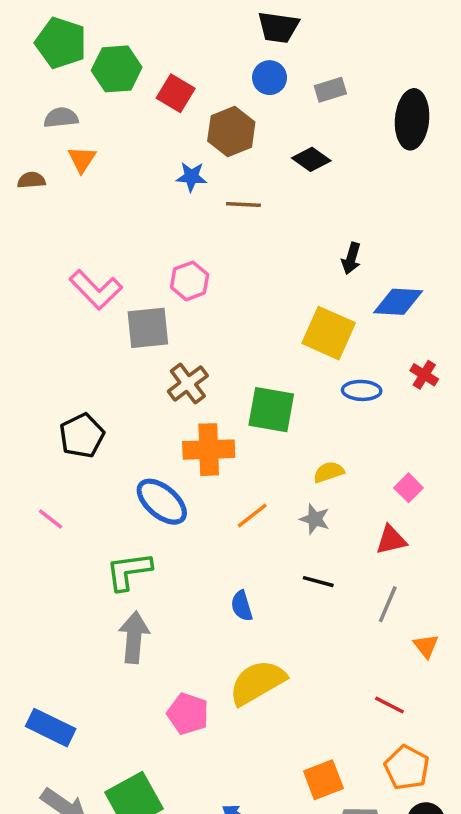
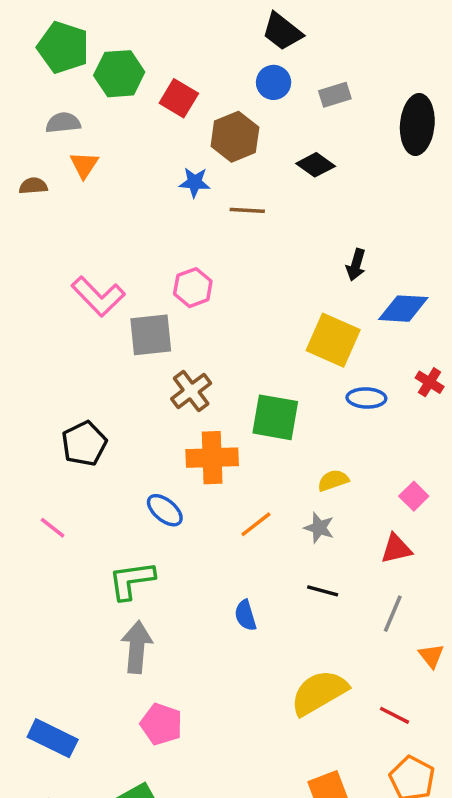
black trapezoid: (278, 27) -> (282, 32), turned 30
blue ellipse: (162, 502) -> (165, 510), size x0.7
yellow semicircle: (257, 682) -> (319, 693), moved
pink pentagon: (188, 714) -> (161, 724), moved

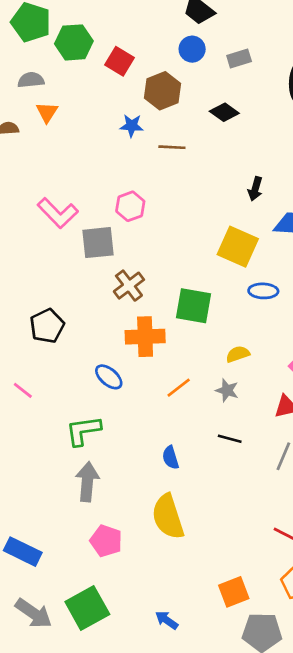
yellow semicircle: (319, 693) -> (168, 517), moved, turned -78

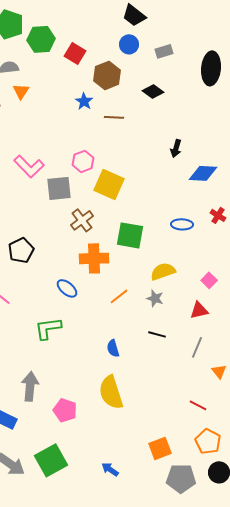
blue star: (132, 126) -> (84, 101), turned 30
yellow square: (238, 247) -> (109, 184), moved
yellow semicircle: (238, 354) -> (163, 271), size x1.4
gray arrow: (87, 482) -> (30, 386), moved

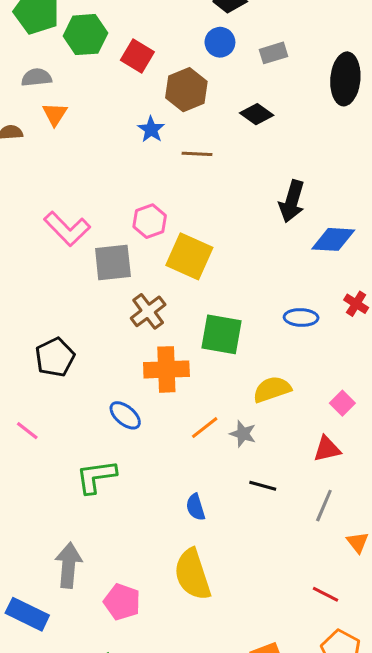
black arrow: (176, 148) -> (292, 201), size x1.5
gray star: (155, 298) -> (243, 434), moved

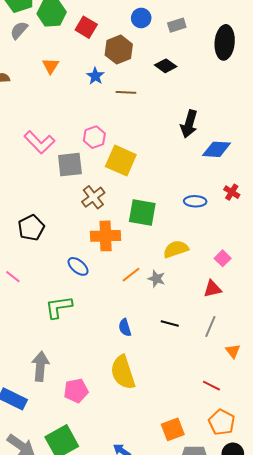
gray semicircle: (36, 77) -> (19, 30), moved, turned -42
orange triangle: (55, 114) -> (51, 66), moved
black line: (263, 486) -> (170, 323), moved
pink pentagon: (122, 602) -> (76, 391), turned -30

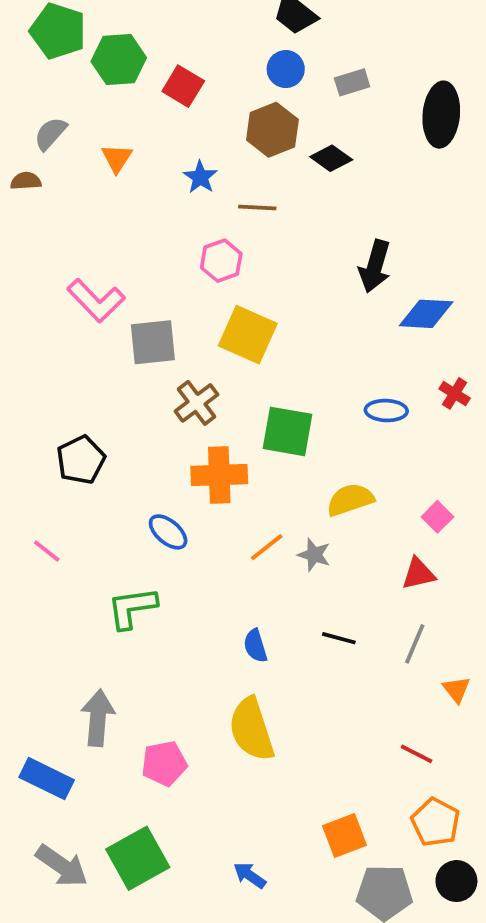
gray semicircle: (19, 30) -> (50, 134), moved
brown hexagon: (119, 50) -> (272, 130), moved
pink hexagon: (94, 137) -> (221, 261), moved

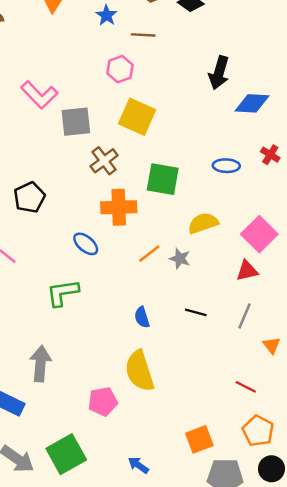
pink square: (437, 517) -> (259, 234), size x1.8
pink pentagon: (164, 763) -> (103, 402), moved

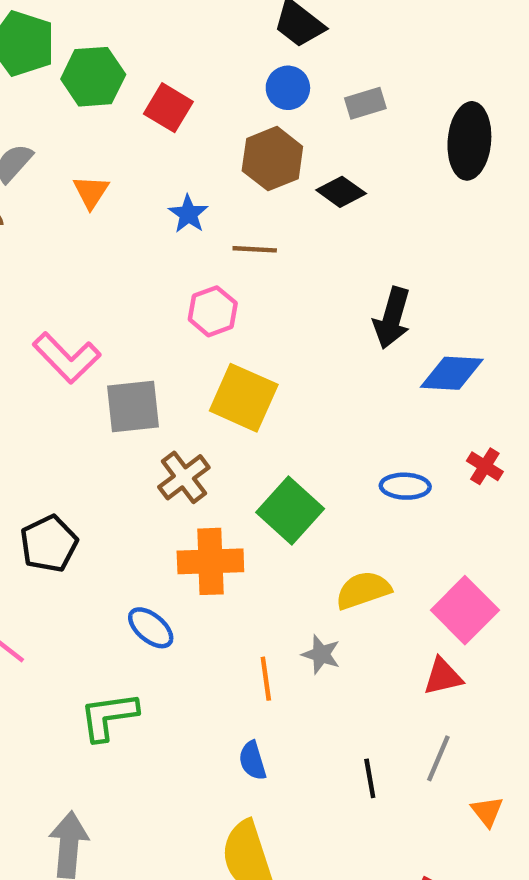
green square: (163, 179) -> (290, 511), turned 32
orange line: (149, 254) -> (266, 679), moved, turned -60
black line: (196, 312) -> (370, 778), moved, turned 65

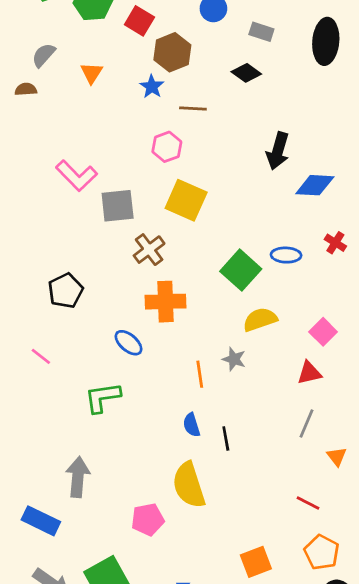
gray rectangle: (365, 103) -> (261, 32), moved, turned 35
brown hexagon: (272, 159) -> (172, 52), moved
green square: (290, 511) -> (241, 270), moved
pink square: (465, 610) -> (323, 332), size x0.7
black line: (370, 778) -> (226, 439), moved

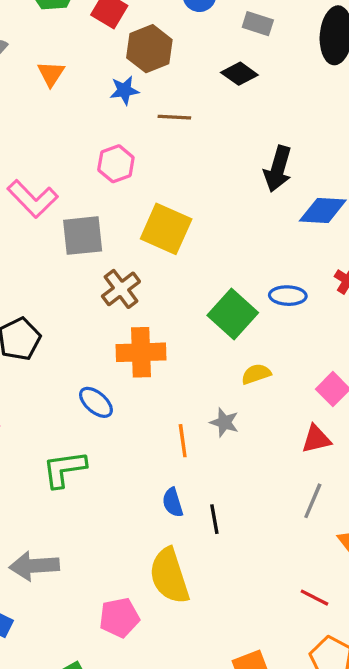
blue star: (152, 87) -> (124, 90), turned 30
pink hexagon: (167, 147) -> (116, 164), moved
yellow semicircle: (260, 319) -> (256, 374), size x0.7
gray arrow: (78, 477) -> (34, 566), turned -99

